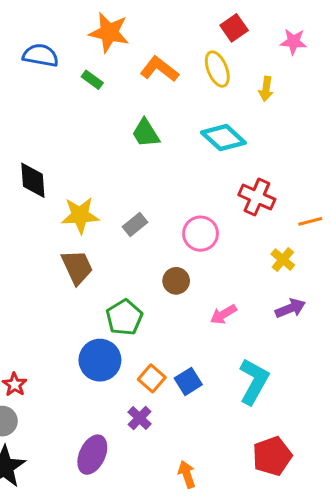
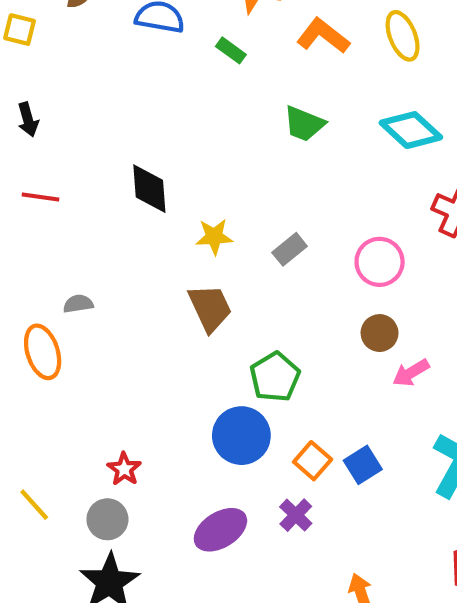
green trapezoid: (146, 133) -> (304, 124), turned -36
yellow star: (80, 215) -> (214, 237), size x0.7
brown circle: (176, 281) -> (380, 333), moved
purple ellipse: (92, 455) -> (220, 530), moved, turned 33

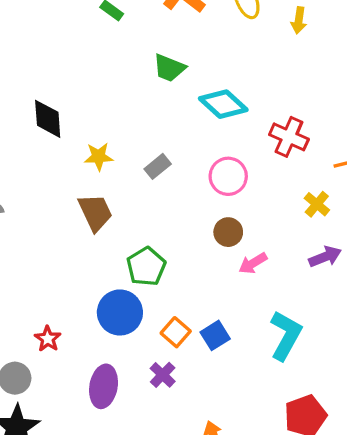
cyan diamond: (411, 130) -> (223, 104), moved
red star: (124, 469) -> (48, 339), moved
purple ellipse: (220, 530) -> (104, 386), turned -48

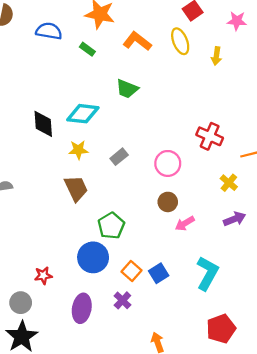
cyan diamond: (223, 104) -> (83, 114), moved, turned -36
red star: (48, 339) -> (43, 276), turned 30

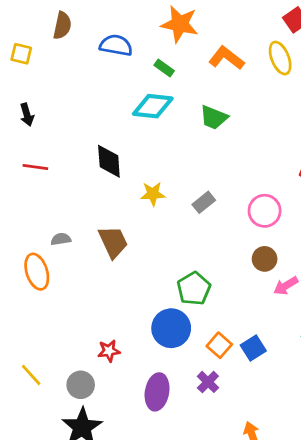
cyan diamond: (83, 114) -> (153, 106), moved
brown trapezoid: (76, 188) -> (113, 242), moved

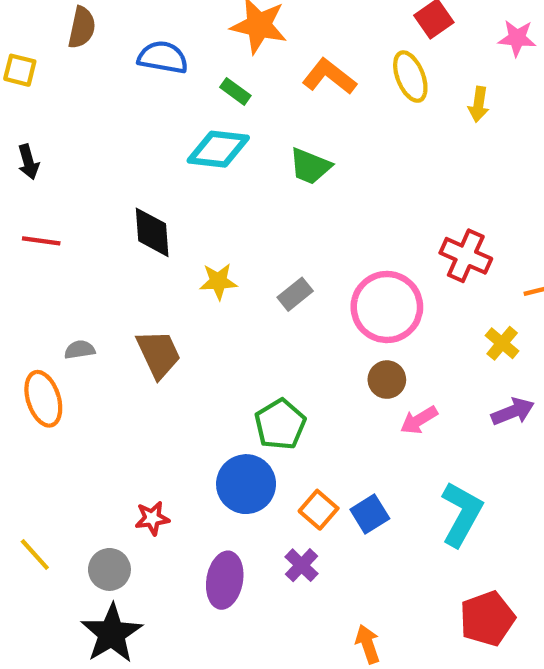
pink circle: (265, 211) -> (387, 307), size x1.4

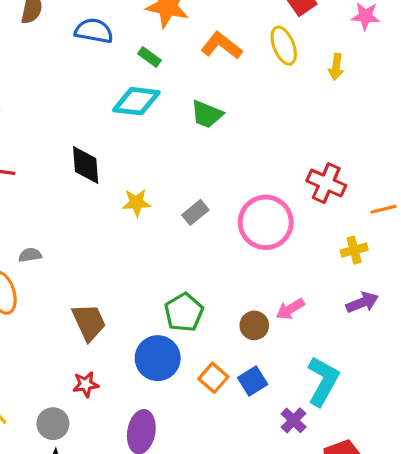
yellow cross: (502, 343) -> (354, 250), turned 35
brown trapezoid: (159, 354) -> (89, 322), moved
brown circle: (387, 380) -> (254, 325), moved
purple cross: (302, 565) -> (294, 420), moved

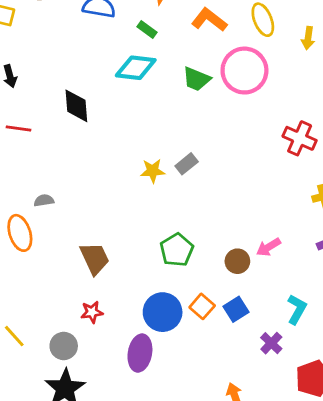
black diamond: (86, 165) -> (76, 106), moved
yellow star: (136, 203) -> (153, 171), moved
pink circle: (266, 222) -> (244, 71), moved
blue circle: (158, 358) -> (163, 312), moved
cyan L-shape: (323, 381) -> (297, 309), size x0.7

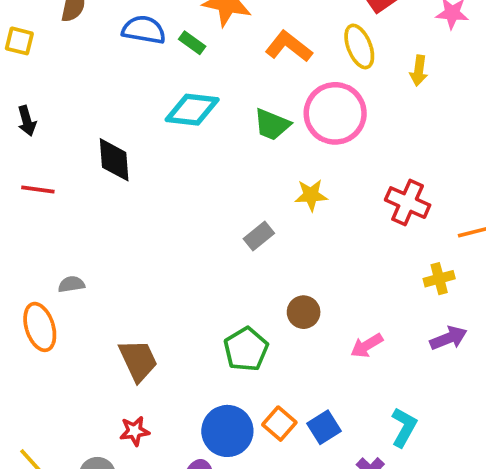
green rectangle: (147, 30) -> (192, 43), moved
yellow star: (153, 171) -> (311, 195), moved
brown circle: (237, 261) -> (304, 312), moved

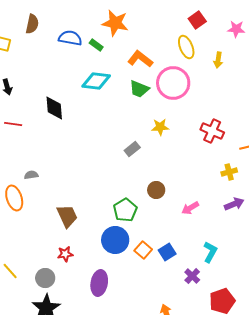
orange L-shape: (289, 46) -> (140, 59), moved
blue circle: (227, 431) -> (115, 240), moved

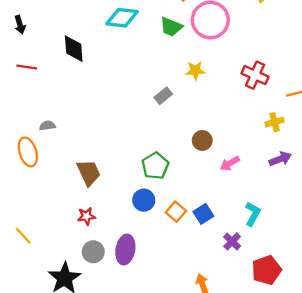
brown circle: (156, 190) -> (202, 140), moved
blue circle: (115, 240) -> (144, 200), size x0.7
gray circle: (45, 278) -> (93, 252), moved

